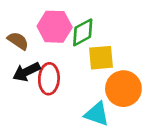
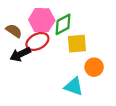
red ellipse: (49, 79) -> (37, 41), moved, turned 60
orange circle: (123, 89) -> (94, 67), size x0.7

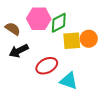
red ellipse: (37, 41) -> (47, 66), moved
orange circle: (94, 67) -> (89, 39), moved

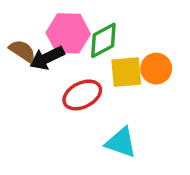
black arrow: (19, 51) -> (47, 58), moved
red ellipse: (47, 66) -> (82, 95), moved

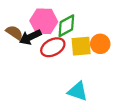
red ellipse: (82, 95) -> (53, 47), moved

